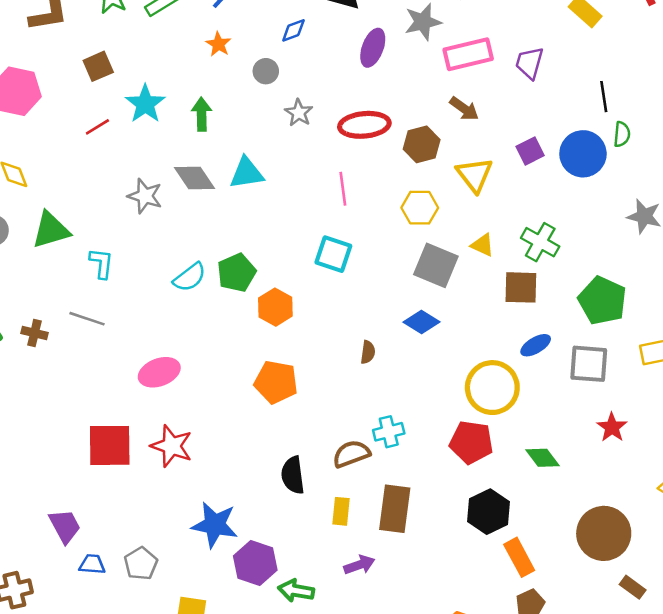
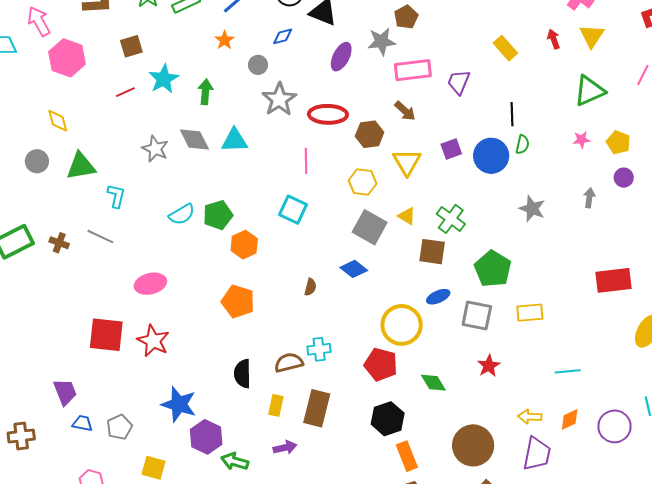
gray star: (299, 113) -> (279, 99), size x1.6

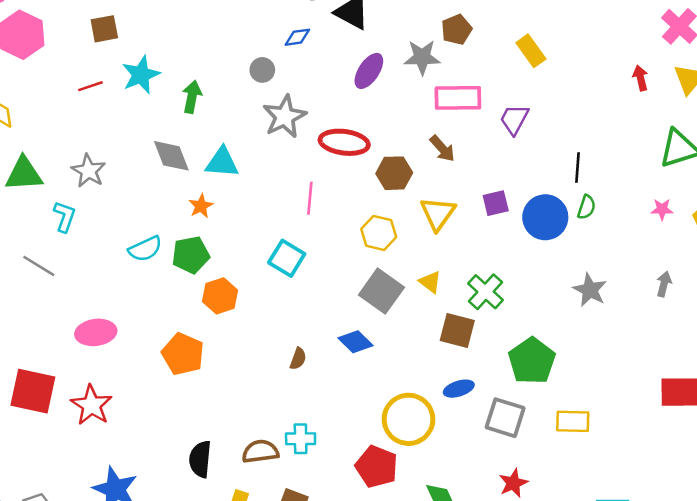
orange star: (225, 40) -> (201, 206), moved
yellow rectangle: (505, 48) -> (531, 51), moved
gray star: (155, 149) -> (88, 171), moved
orange pentagon: (238, 302) -> (183, 354), moved

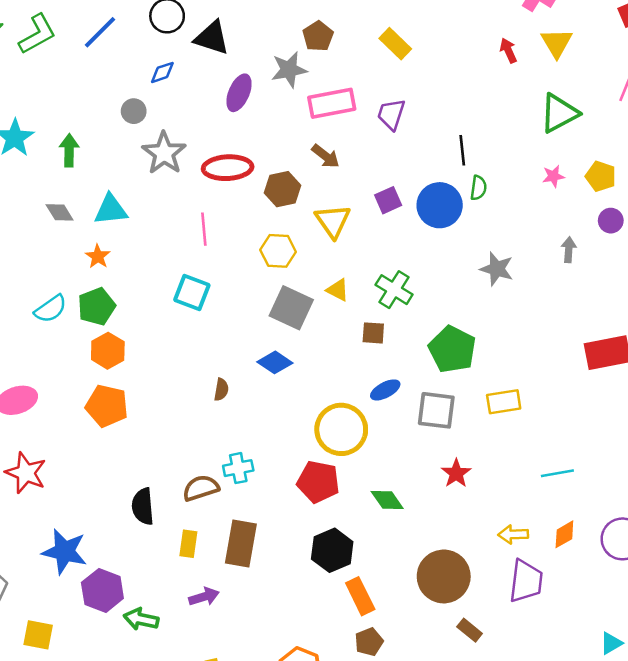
gray diamond: (171, 156) -> (60, 212), size x0.7
orange hexagon: (220, 296) -> (108, 351), moved
brown square: (457, 331) -> (373, 333), size x0.7

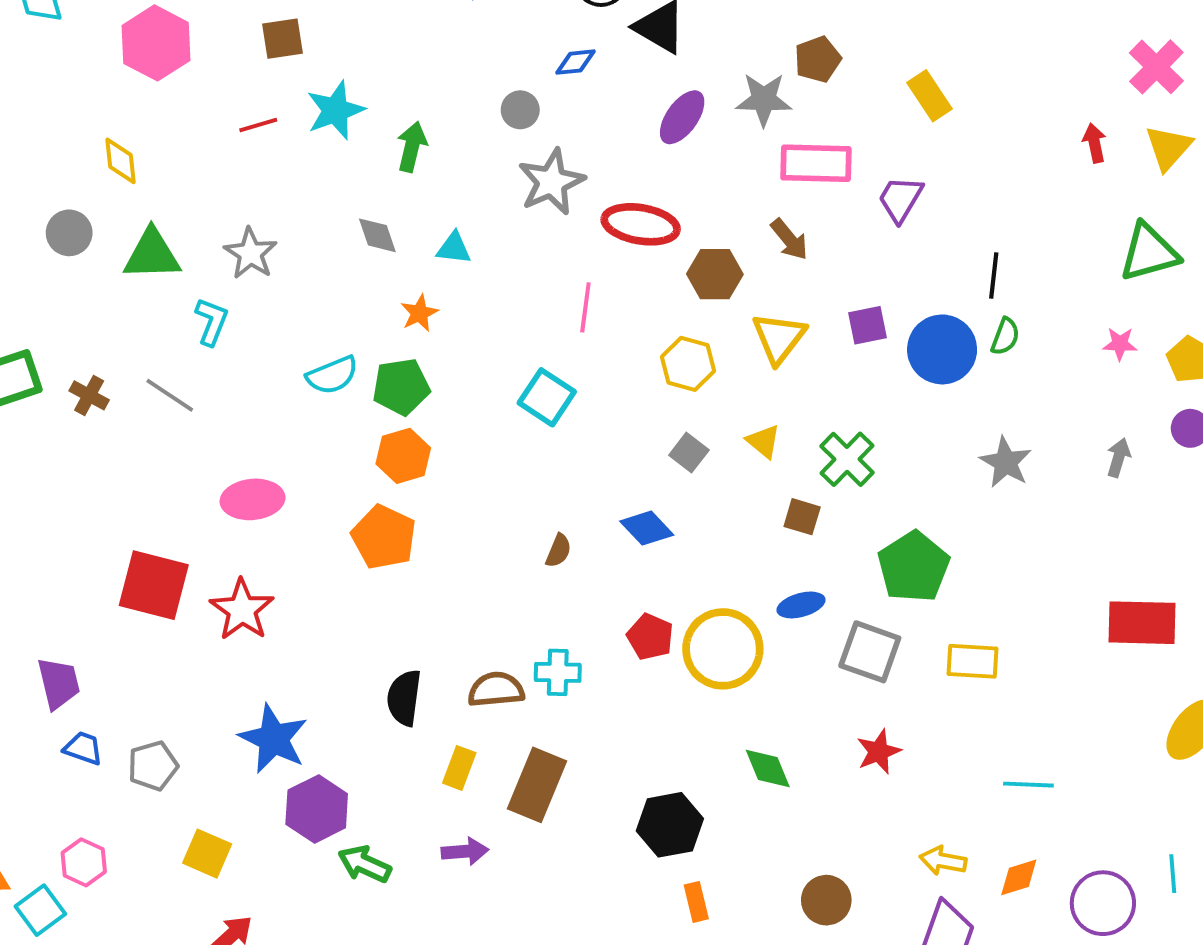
cyan triangle: (111, 210) -> (454, 248), size x0.7
gray square: (291, 308) -> (689, 453), size x0.6
red pentagon: (318, 482) -> (650, 637), moved, size x0.7
brown circle: (444, 576) -> (826, 900), size x0.6
orange rectangle: (360, 596) -> (696, 902), size x0.7

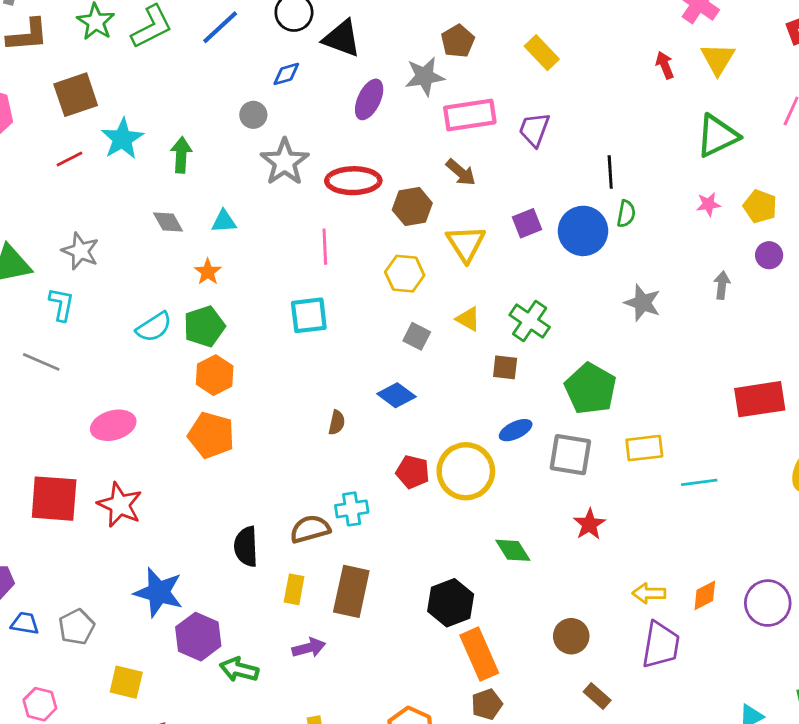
brown square: (282, 39) -> (76, 95), size x1.4
cyan square: (547, 397) -> (309, 315), turned -30
cyan line: (1028, 785) -> (699, 482), moved
orange rectangle: (696, 902) -> (479, 654), size x1.8

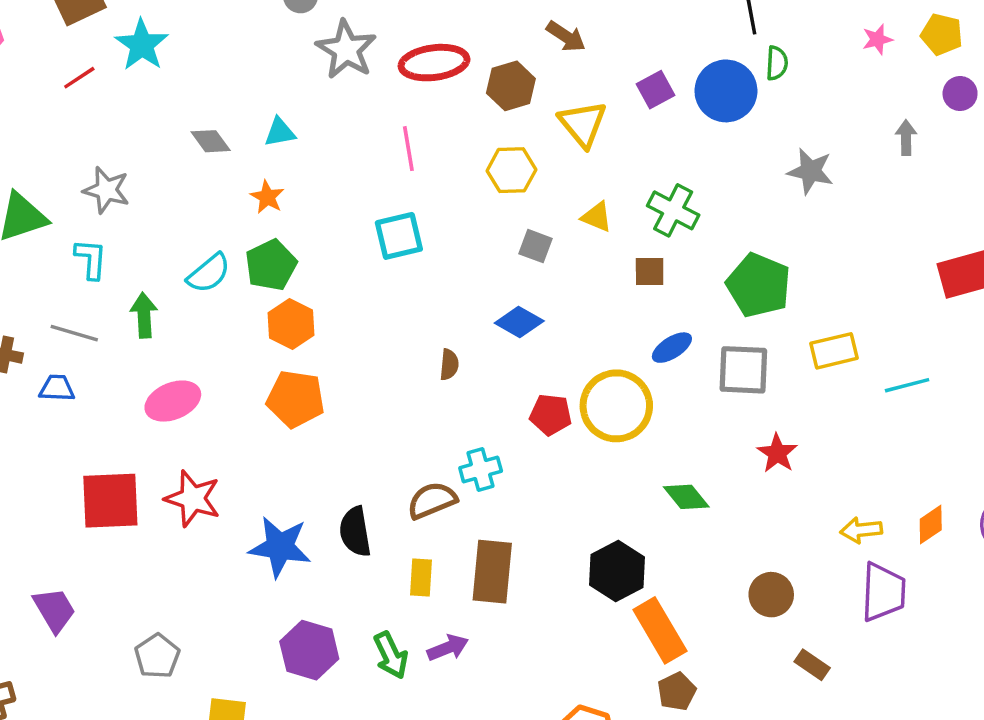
green arrow: (181, 155) -> (144, 315), moved
blue star: (159, 592) -> (280, 547), moved
blue trapezoid: (25, 623) -> (57, 388), moved
green arrow: (239, 670) -> (391, 655), moved, turned -123

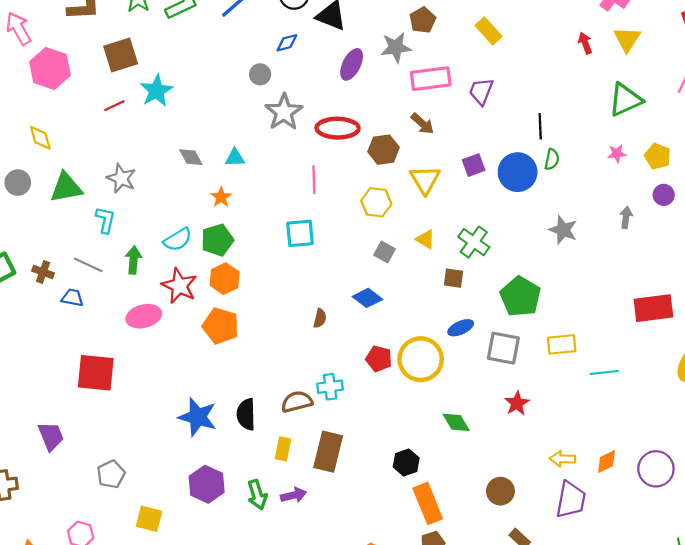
red star: (193, 499) -> (179, 286), moved
black hexagon: (617, 571) -> (406, 462), size x0.7

